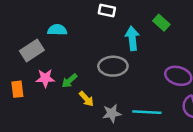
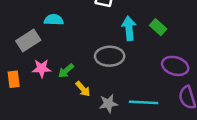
green rectangle: (161, 23) -> (158, 27), moved

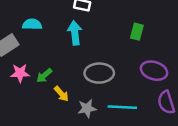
green rectangle: (158, 27) -> (137, 32), turned 63
cyan arrow: (129, 28) -> (75, 33), moved
gray ellipse: (110, 56) -> (99, 73), moved

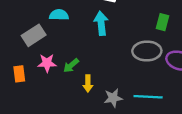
gray ellipse: (99, 73) -> (147, 51), moved
yellow arrow: (61, 94) -> (88, 83), turned 42

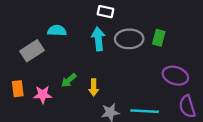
gray ellipse: (147, 51) -> (129, 39), moved
pink star: (47, 63) -> (43, 95), moved
yellow arrow: (88, 83) -> (94, 87), moved

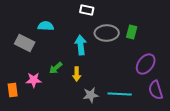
cyan arrow: (98, 39) -> (81, 45), moved
gray rectangle: (32, 51) -> (25, 43), turned 60
purple ellipse: (175, 76) -> (146, 64), turned -70
orange rectangle: (18, 89) -> (13, 90), moved

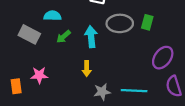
green arrow: (56, 68) -> (64, 37), moved

